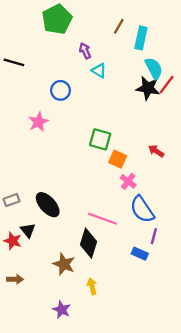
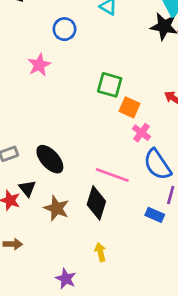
brown star: (64, 264) -> (57, 208), moved

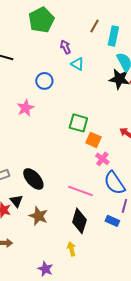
black diamond: (96, 203) -> (79, 221), moved

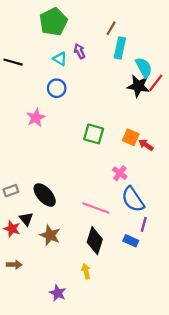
cyan rectangle: (113, 36) -> (120, 48), moved
cyan triangle: (77, 64) -> (60, 59), moved
orange square: (93, 140) -> (131, 137), moved

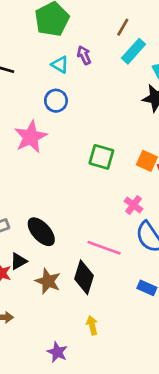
cyan rectangle: (120, 48) -> (134, 51), turned 30
pink star: (36, 118) -> (31, 137), size x1.4
black triangle: (26, 219) -> (19, 261), turned 40
black diamond: (95, 241) -> (84, 277), moved

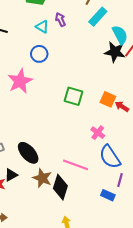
brown star: (48, 281) -> (42, 178), moved

